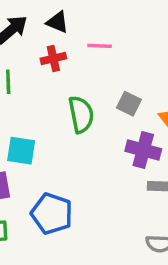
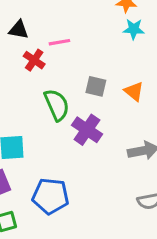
red cross: (53, 59) -> (34, 60), moved, turned -30
purple cross: (143, 150) -> (87, 130), moved, turned 32

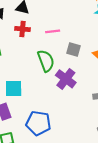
pink line: (59, 42) -> (53, 31), moved
red cross: (34, 60) -> (23, 29), moved, turned -32

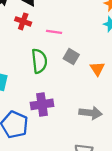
purple cross: (66, 79) -> (42, 104), moved, turned 30

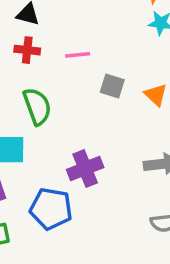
green semicircle: (39, 61) -> (37, 106), moved

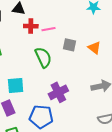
red cross: (27, 50) -> (31, 26), moved
green semicircle: (37, 106) -> (43, 57), moved

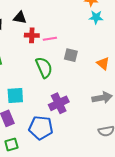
orange triangle: (94, 48) -> (103, 64), moved

